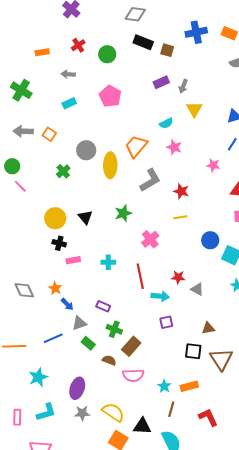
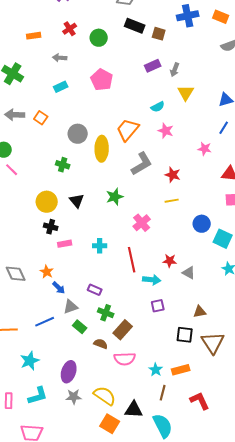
green cross: (63, 171) -> (63, 165), moved, turned -32

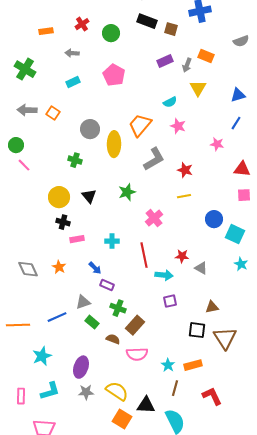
orange rectangle: (221, 17) -> (206, 56), moved
blue arrow: (59, 288) -> (95, 268), moved

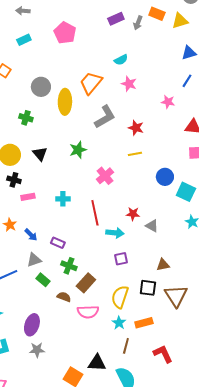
yellow triangle: (198, 88) -> (180, 21), moved, turned 42
blue arrow: (95, 268) -> (31, 235), moved
yellow semicircle: (117, 391) -> (120, 297), moved, turned -105

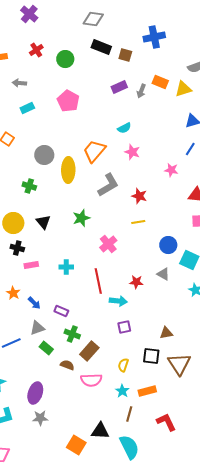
gray arrow: (23, 11) -> (19, 83), moved
gray triangle: (152, 226) -> (163, 274), moved
yellow semicircle: (120, 297) -> (123, 365), size x0.6

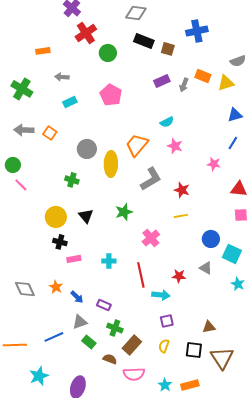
red cross: (36, 50) -> (86, 33), moved, size x1.5
yellow semicircle: (123, 365) -> (164, 346), moved

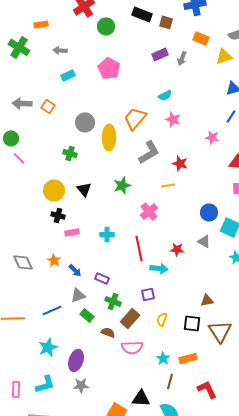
orange rectangle: (203, 76) -> (201, 38), moved
green cross: (22, 89) -> (19, 47), moved
yellow line: (181, 216) -> (168, 185), moved
purple square: (167, 321) -> (148, 294), moved
cyan star: (39, 376) -> (48, 347), moved

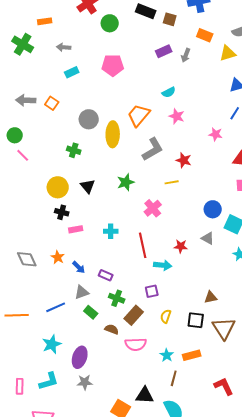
pink pentagon: (109, 68) -> (113, 65), turned -30
red L-shape: (207, 389) -> (224, 386), moved

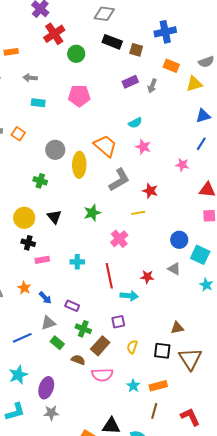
cyan rectangle: (72, 72) -> (38, 103), turned 32
orange trapezoid: (139, 115) -> (105, 146), turned 90
brown line: (174, 378) -> (154, 411), moved

